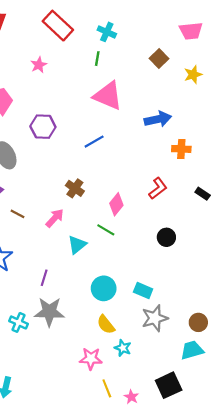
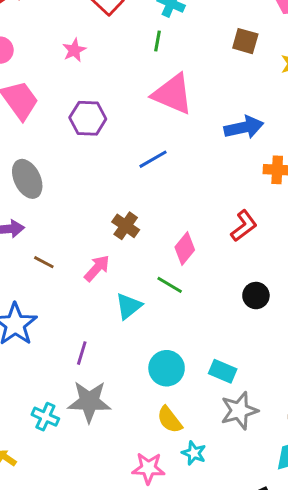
brown square: (159, 59) -> (245, 41), turned -30
purple hexagon: (43, 127) -> (88, 118), moved

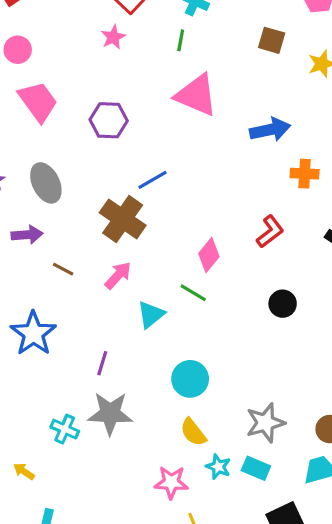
pink star: (74, 50) -> (113, 37), moved
blue line: (153, 159) -> (152, 180), moved
brown cross: (126, 226) -> (123, 219), moved, size x1.6
cyan rectangle: (223, 371) -> (256, 468), moved

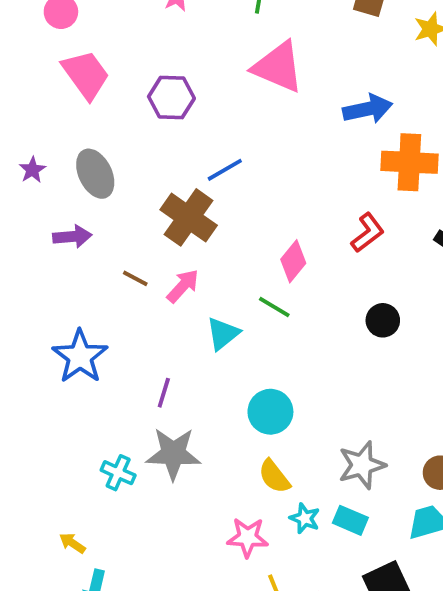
orange cross: (305, 174) -> (409, 162), size x1.6
brown line: (63, 269) -> (135, 278), moved
yellow arrow: (24, 471) -> (72, 543), moved

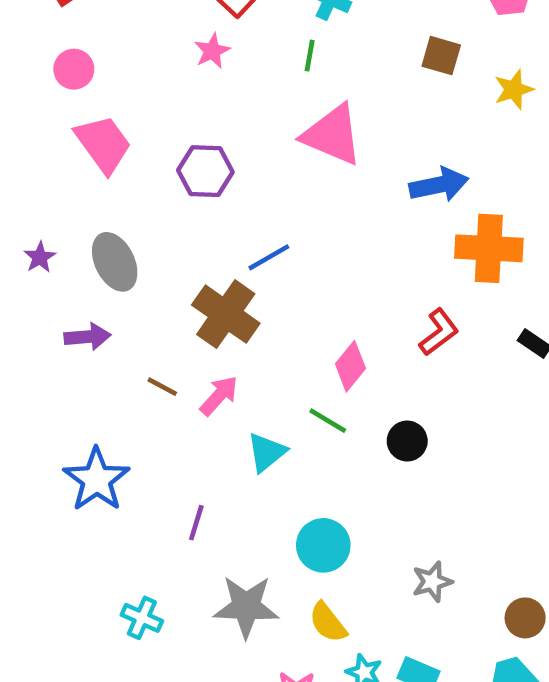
black circle: (383, 320) -> (407, 441), moved
gray star: (173, 454) -> (246, 607), moved
gray star: (362, 465) -> (432, 582), moved, size x0.7

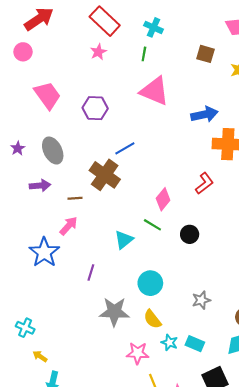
pink circle: (74, 69) -> (23, 52), moved
brown line: (162, 387) -> (75, 198), moved, turned -32
pink arrow: (219, 396) -> (69, 226), moved
cyan cross: (142, 618) -> (25, 328), moved

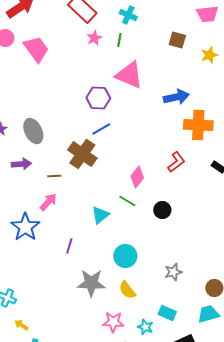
pink star: (98, 52) -> (94, 38), moved
pink trapezoid: (47, 95) -> (36, 49), moved
purple hexagon: (95, 108) -> (98, 98), moved
cyan star: (169, 343) -> (145, 327), moved

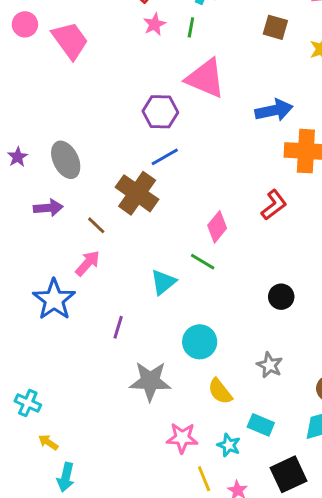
brown line: (54, 176) -> (96, 225), turned 48
black circle: (162, 210) -> (281, 297), moved
gray star: (173, 272) -> (270, 365), turned -30
yellow semicircle: (127, 290) -> (220, 391), moved

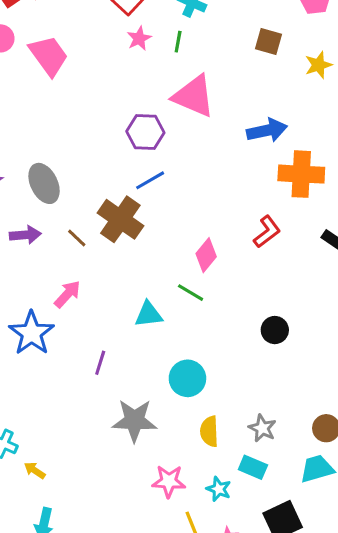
brown line: (96, 225) -> (77, 238), moved
cyan triangle: (163, 282) -> (148, 314), turned 32
gray star: (270, 365) -> (262, 428), moved
yellow semicircle: (220, 391) -> (209, 431), turned 36
yellow arrow: (48, 442) -> (35, 470), moved

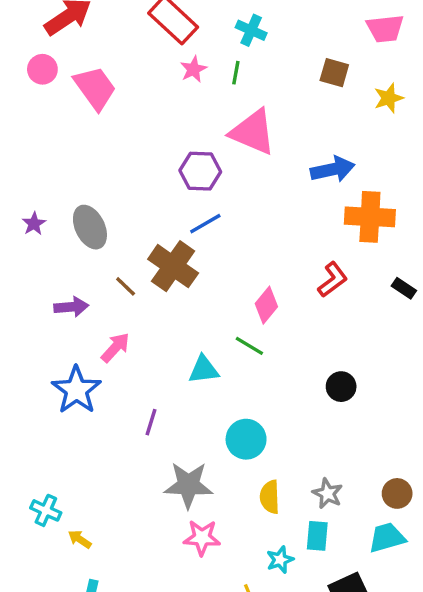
purple arrow: (25, 235) -> (71, 307), moved
cyan rectangle: (253, 467) -> (317, 536), turned 72
pink star: (169, 481) -> (202, 538), moved
cyan star: (219, 489) -> (280, 560), turned 30

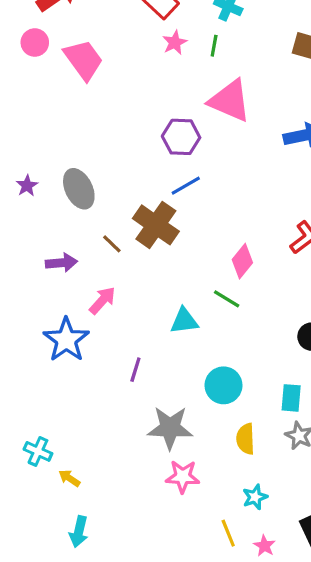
cyan rectangle: (317, 536) -> (291, 398), moved

